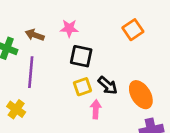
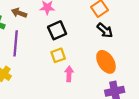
black square: (81, 56) -> (57, 30), turned -36
black arrow: (108, 85) -> (105, 30), moved

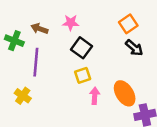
black square: (57, 30) -> (81, 48), turned -30
orange ellipse: (106, 62) -> (125, 93), moved

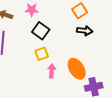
black arrow: (134, 48) -> (85, 31), turned -35

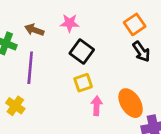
black arrow: (85, 31) -> (141, 52), turned 49

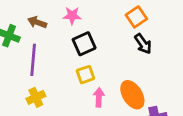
black square: (82, 52) -> (84, 44), turned 30
yellow cross: (15, 106) -> (36, 97), moved, turned 30

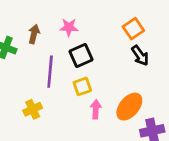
brown arrow: (37, 22) -> (34, 34), turned 84
purple line: (33, 60) -> (50, 72), moved
orange ellipse: (132, 95) -> (129, 107), turned 72

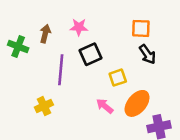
orange square: (133, 29) -> (141, 28), turned 36
yellow square: (82, 86) -> (118, 78), moved
pink arrow: (96, 109) -> (105, 106), turned -54

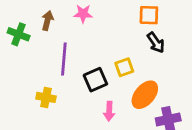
black square: (90, 54) -> (95, 80), moved
yellow cross: (44, 106) -> (46, 97), turned 36
pink arrow: (105, 106) -> (109, 111), moved, turned -126

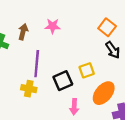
orange square: (149, 15) -> (107, 27), turned 36
yellow cross: (46, 97) -> (29, 89), moved

